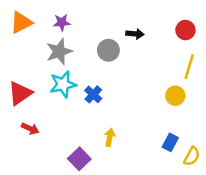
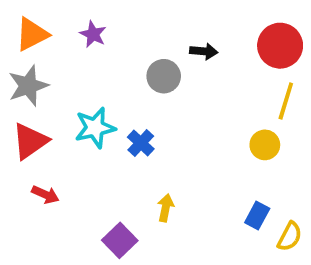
purple star: (62, 22) -> (93, 34), turned 30
red circle: (185, 30) -> (280, 46), size x1.5
gray star: (59, 52) -> (28, 86), moved

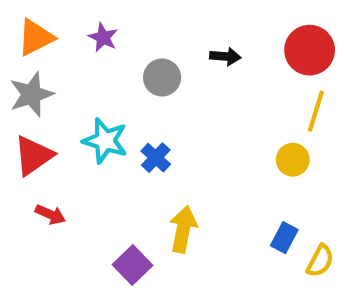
gray circle: (164, 76) -> (162, 78), moved
cyan star: (95, 128) -> (105, 141), turned 30
yellow arrow: (166, 208) -> (183, 229), size x1.5

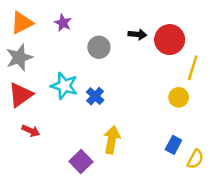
red circle: (310, 50) -> (170, 40), moved

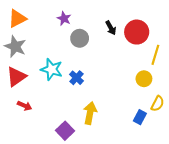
purple star: (63, 23) -> (64, 19), moved
black arrow: (137, 34) -> (111, 28), turned 56
gray star: (19, 58) -> (15, 47), turned -30
yellow semicircle: (195, 159) -> (157, 104), moved

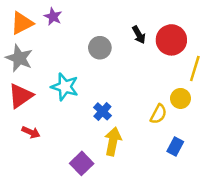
purple star: (64, 19) -> (53, 17), moved
blue cross: (76, 78) -> (102, 111), moved
yellow semicircle: (157, 104) -> (158, 114), moved

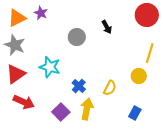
red circle: (171, 40) -> (147, 15), moved
yellow semicircle: (158, 114) -> (110, 88), moved
red arrow: (31, 132) -> (24, 102), size x1.5
purple square: (82, 163) -> (61, 112), moved

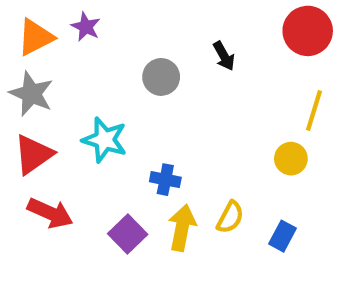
blue cross: (79, 86) -> (165, 180), turned -32
yellow semicircle: (110, 88) -> (230, 217), moved

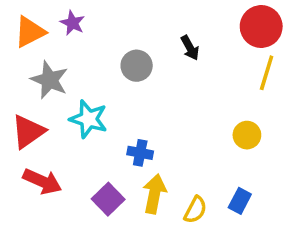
gray star: (31, 94) -> (49, 80), moved
yellow line: (314, 110) -> (267, 73), moved
yellow semicircle: (230, 217) -> (195, 210), moved

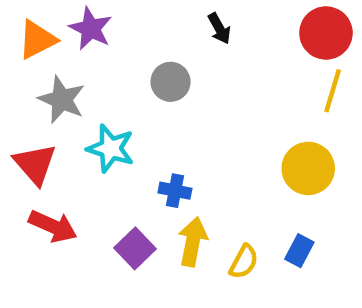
purple star: (73, 23) -> (91, 29), size x1.4
black arrow: (190, 48) -> (219, 29), moved
red triangle: (28, 132) -> (35, 164), turned -36
yellow circle: (247, 135) -> (308, 168), size x1.5

